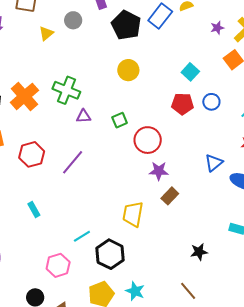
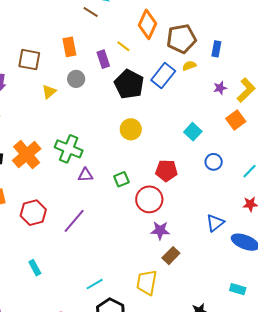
red pentagon: (182, 104) -> (166, 171), moved
yellow trapezoid: (133, 214) -> (147, 282), moved
cyan line: (82, 236) -> (95, 284), moved

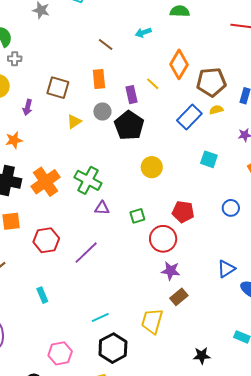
brown line: (91, 12) -> (106, 44), moved
black pentagon: (129, 84) -> (129, 125), moved
cyan square: (193, 132) -> (209, 159), moved, turned -30

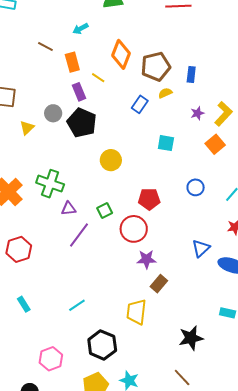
orange rectangle: (99, 79) -> (72, 62), moved
blue rectangle: (189, 117) -> (140, 104), size x0.7
purple line: (86, 253) -> (79, 235), moved
cyan line: (100, 317) -> (77, 305), moved
black star: (202, 356) -> (191, 338), size x1.4

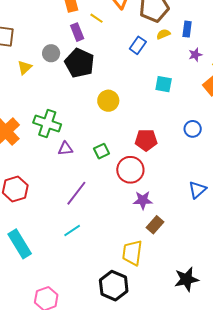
blue rectangle: (191, 75) -> (187, 29), moved
purple line: (79, 235) -> (76, 193), moved
cyan rectangle: (24, 304) -> (20, 244), size x1.8
cyan line: (77, 305) -> (72, 230), moved
black hexagon: (102, 345) -> (114, 286), moved

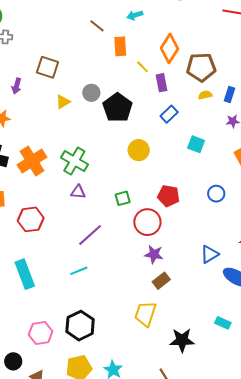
purple rectangle: (77, 32) -> (161, 83), moved
blue rectangle: (138, 45) -> (169, 114), moved
purple triangle: (65, 149) -> (78, 192), moved
yellow trapezoid: (132, 253) -> (145, 314), moved
black hexagon: (114, 286) -> (80, 326), moved

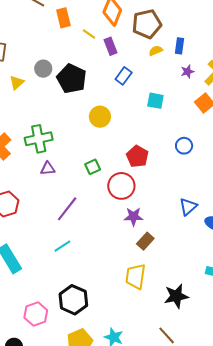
green cross: (74, 161) -> (39, 139), turned -32
red pentagon: (168, 196) -> (137, 156), turned 30

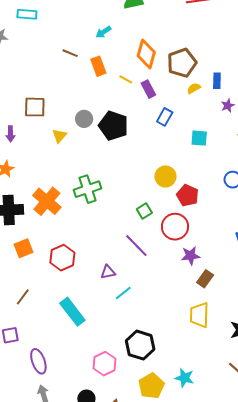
yellow circle: (100, 117) -> (165, 176), moved
purple triangle: (48, 168) -> (108, 272), moved
purple line: (67, 209) -> (136, 246), moved, turned -76

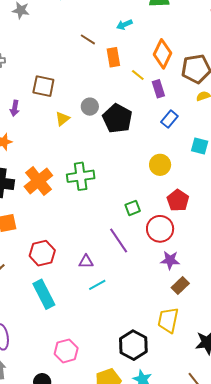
yellow circle: (165, 176) -> (160, 165), moved
red hexagon: (62, 258) -> (42, 253), moved
black hexagon: (140, 345) -> (133, 345), moved

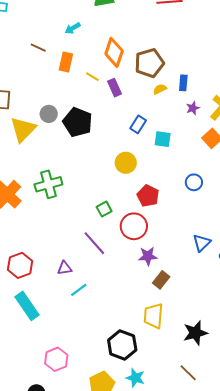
orange rectangle: (113, 57) -> (66, 62), turned 30
yellow triangle: (62, 119) -> (23, 129), size x1.8
blue rectangle: (169, 119) -> (138, 124), moved

